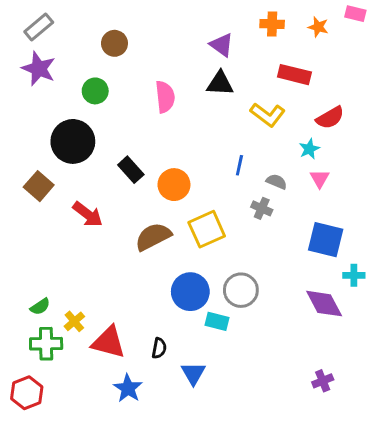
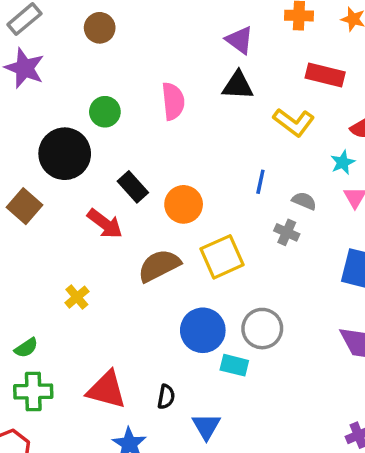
brown circle: (114, 43) -> (100, 28), moved
green circle: (95, 91) -> (105, 112), moved
red arrow: (88, 214) -> (105, 224), moved
yellow cross: (74, 321) -> (77, 297), moved

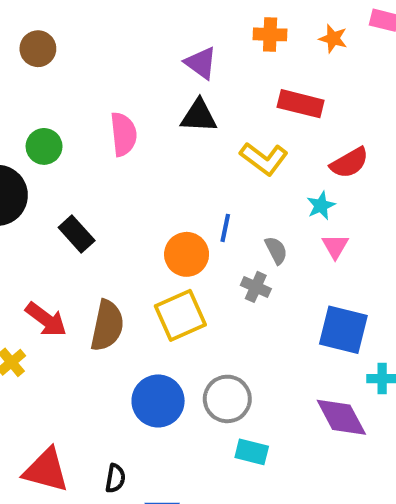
gray semicircle: (304, 201) -> (276, 250), turned 40
orange circle: (184, 204) -> (187, 254), moved
red arrow: (105, 224) -> (46, 320), moved
brown semicircle: (159, 266) -> (107, 326), turned 129
cyan rectangle: (234, 365) -> (252, 452), moved

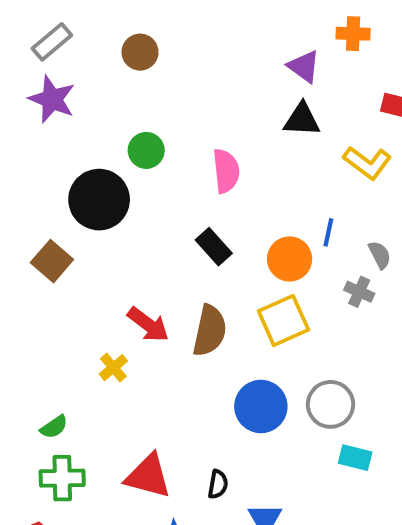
orange cross: (270, 34) -> (353, 34), moved
pink semicircle: (123, 134) -> (226, 171), moved
black rectangle: (77, 234) -> (214, 247), moved

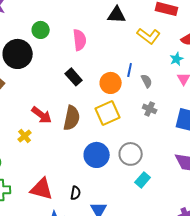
gray semicircle: (380, 255) -> (147, 81), moved
gray cross: (359, 292) -> (150, 109), moved
cyan rectangle: (355, 458) -> (143, 180), turned -63

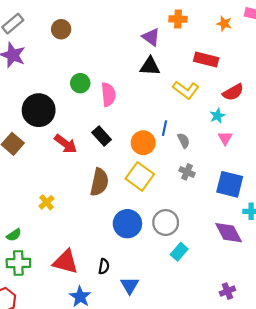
green circle: (41, 30) -> (80, 83), moved
yellow square: (108, 113) -> (140, 176), turned -30
red arrow: (42, 115) -> (66, 144), moved

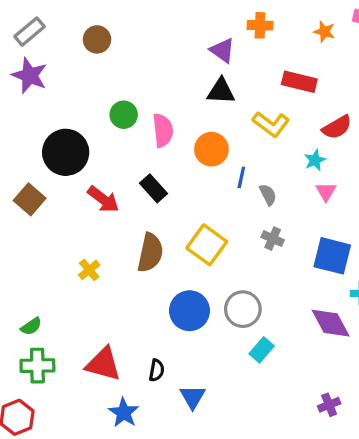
orange circle: (143, 143) -> (211, 149), moved
yellow cross: (46, 202) -> (89, 270), moved

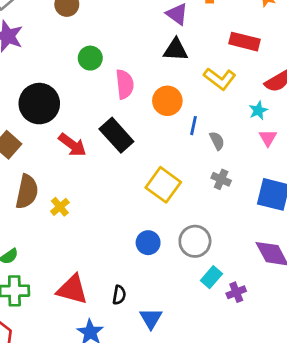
green circle: (124, 115) -> (90, 58), moved
black rectangle: (153, 188) -> (116, 135), size x1.4
brown semicircle: (150, 253) -> (27, 192), moved
blue circle: (190, 311) -> (148, 243), size x0.7
purple cross: (329, 405) -> (236, 292), moved

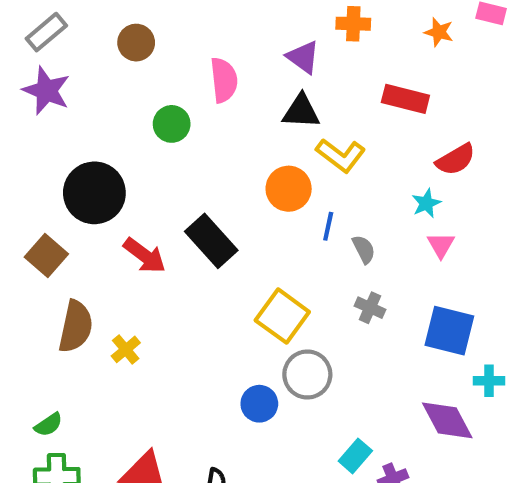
yellow L-shape: (220, 79) -> (341, 155), moved
pink semicircle: (125, 84) -> (224, 80), moved
gray circle: (195, 241) -> (307, 374), moved

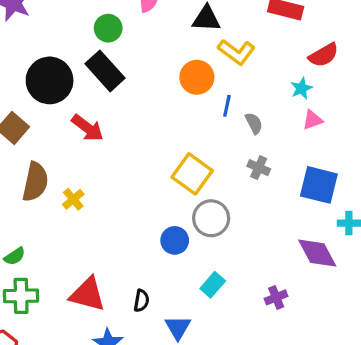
black rectangle: (211, 241) -> (105, 71), moved
pink triangle: (441, 245) -> (313, 120), turned 40
cyan rectangle: (355, 456) -> (213, 285), moved

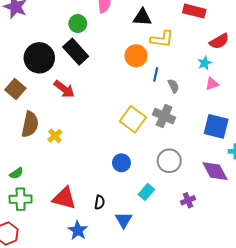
yellow L-shape: (236, 52) -> (162, 39), turned -30
gray cross: (259, 168) -> (164, 116), moved, size x1.5
gray circle: (211, 218) -> (169, 161), moved

